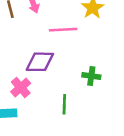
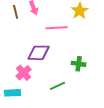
green line: (64, 104) -> (58, 86), turned 63

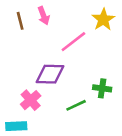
pink line: (57, 28) -> (73, 42), turned -35
green line: (58, 86) -> (76, 105), moved

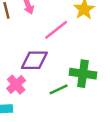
green cross: (102, 88) -> (83, 74), size x1.5

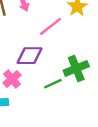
green cross: (83, 74) -> (76, 68), turned -30

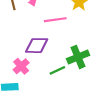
pink line: (51, 26) -> (55, 20), turned 30

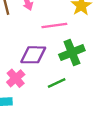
green cross: (78, 57) -> (72, 52), moved

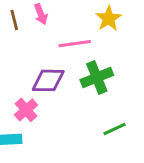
green line: (57, 83) -> (114, 129), moved

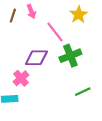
brown line: (14, 20) -> (13, 16), turned 32
pink line: (75, 44) -> (55, 32), turned 60

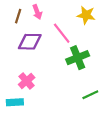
yellow star: (79, 15) -> (86, 15), turned -30
purple diamond: (36, 58) -> (30, 42), moved

